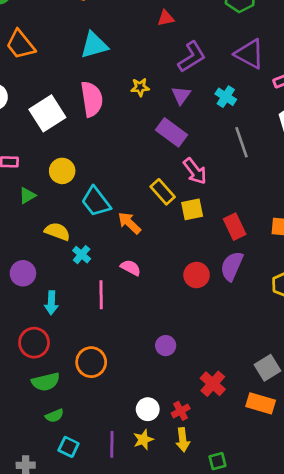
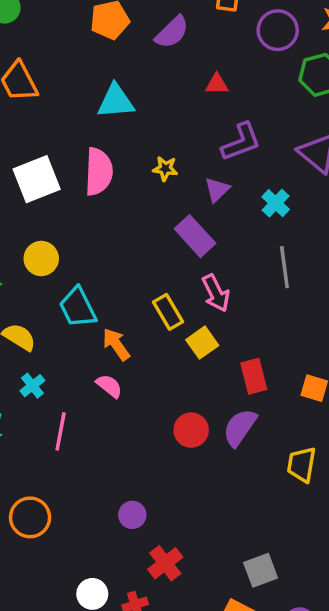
yellow square: (192, 209) -> (202, 343), turned -35
cyan cross: (82, 255) -> (32, 386), moved
pink semicircle: (131, 268) -> (109, 386), moved
red cross: (213, 384) -> (165, 563), moved

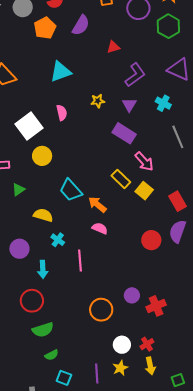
pink semicircle: (99, 172) -> (62, 113), size x0.6
yellow circle: (41, 259) -> (42, 156), moved
orange circle: (30, 517) -> (101, 310), moved
red cross: (165, 563) -> (156, 306), moved, turned 30

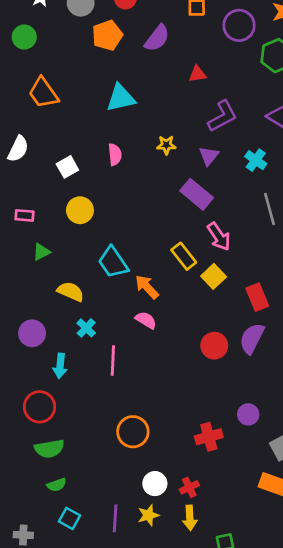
white square: (29, 126) -> (67, 167), size x0.6
purple circle: (132, 295) -> (248, 414), moved

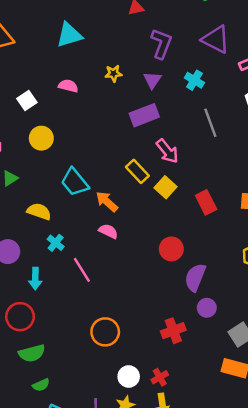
purple L-shape: (222, 116) -> (161, 44), turned -36
pink semicircle: (115, 155) -> (68, 86), turned -66
purple rectangle: (197, 194) -> (144, 115), turned -56
purple semicircle: (252, 338) -> (195, 277), moved
pink line: (113, 361) -> (82, 270), turned -30

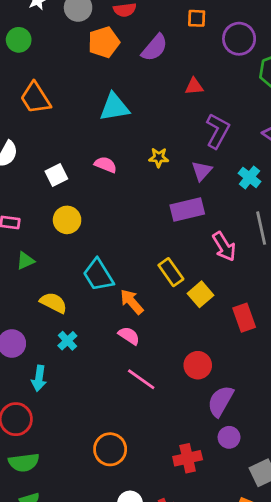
pink arrow: (167, 151) -> (224, 246), moved
pink line: (82, 270) -> (141, 379), moved, turned -30

